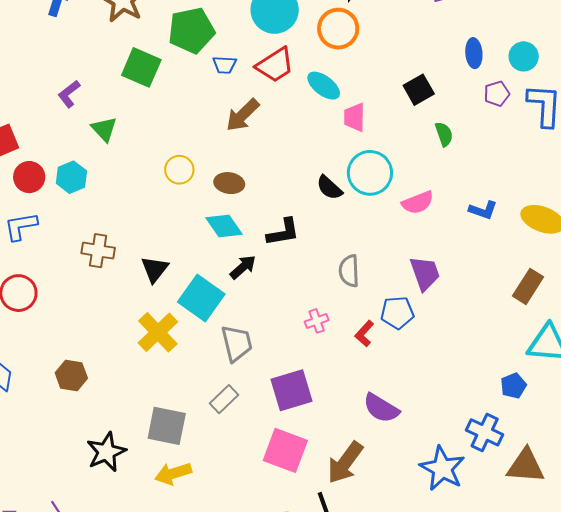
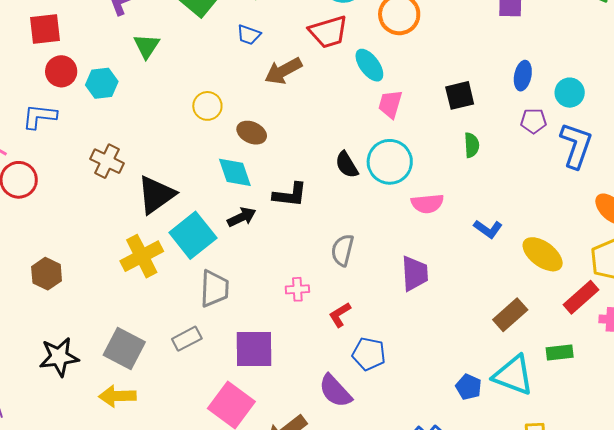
blue trapezoid: (225, 65) -> (249, 35), moved
black triangle: (155, 269) -> (156, 195), size x1.4
blue pentagon: (397, 313) -> (369, 354), moved
blue pentagon: (513, 386) -> (469, 387), moved, turned 30

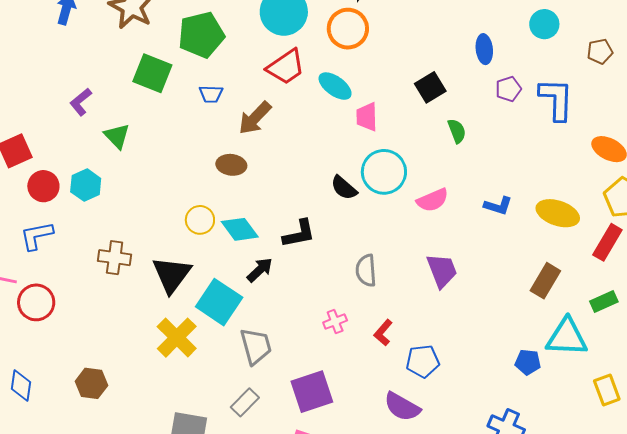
cyan circle: (570, 93) -> (544, 24), moved
yellow circle: (207, 106) -> (200, 220), moved
brown ellipse: (252, 133) -> (231, 165), moved

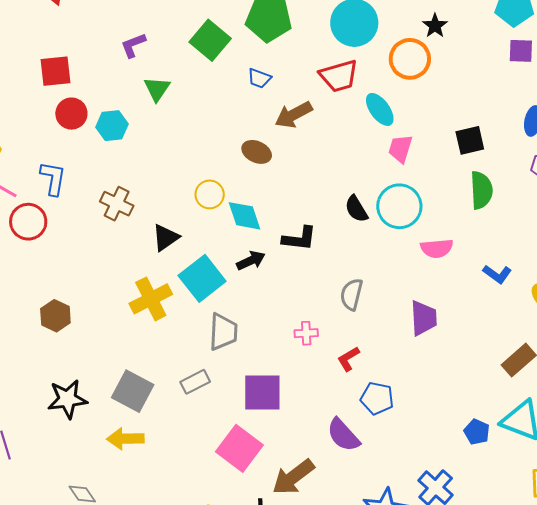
green semicircle: (457, 131) -> (481, 190), size x1.5
blue L-shape: (37, 236) -> (53, 178), moved, turned 93
black triangle: (172, 275) -> (166, 238), size x0.7

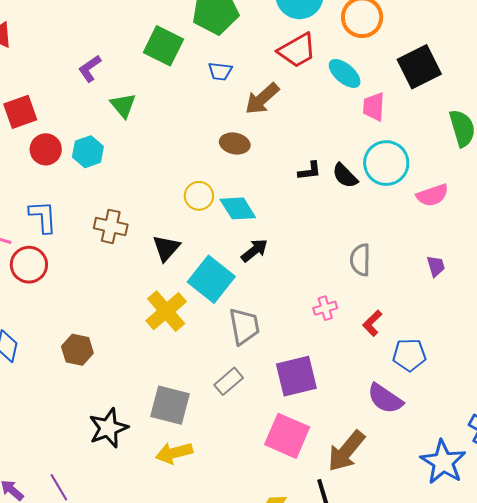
black square: (470, 140) -> (419, 67), moved, size x1.4
black L-shape: (299, 239) -> (310, 171), moved, size x0.7
purple trapezoid: (424, 318) -> (436, 266), size x0.6

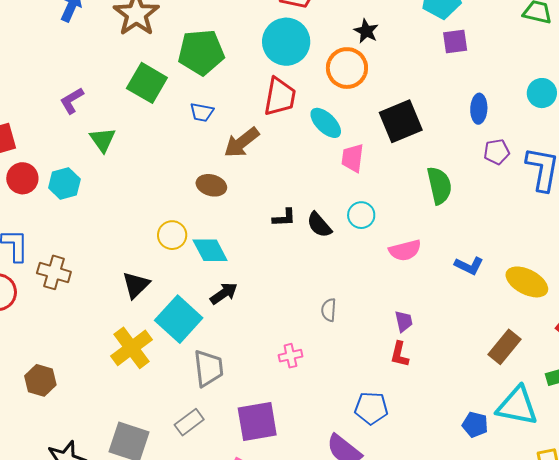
red trapezoid: (297, 50) -> (280, 97), turned -54
cyan circle: (386, 163) -> (361, 215), size x0.6
brown cross: (111, 226) -> (54, 272), moved
gray semicircle: (360, 260) -> (329, 310), size x0.7
red L-shape: (372, 323) -> (400, 354), moved, turned -36

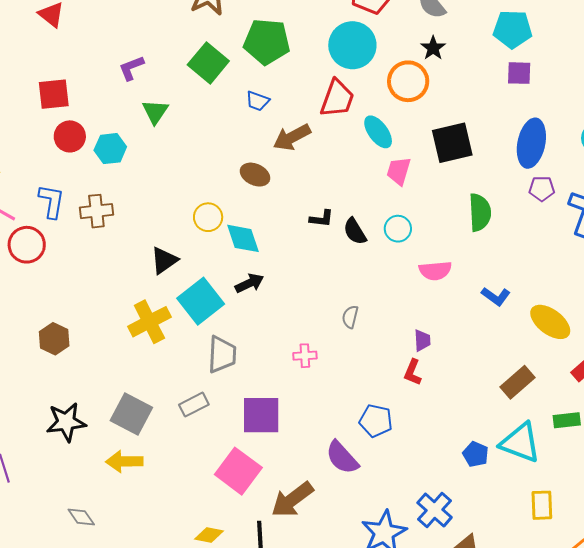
blue ellipse: (479, 109) -> (531, 143), size x1.6
brown cross: (54, 272) -> (96, 211), moved, turned -32

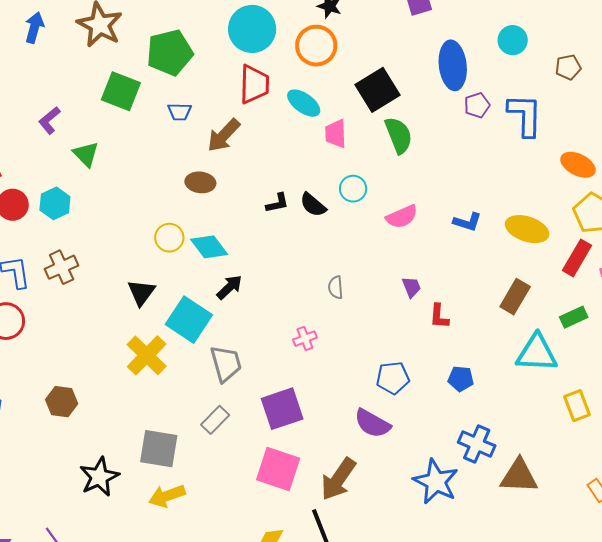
green semicircle: (480, 212) -> (399, 135), moved
red L-shape: (413, 372) -> (439, 316), moved
blue pentagon: (476, 454) -> (461, 379), moved

